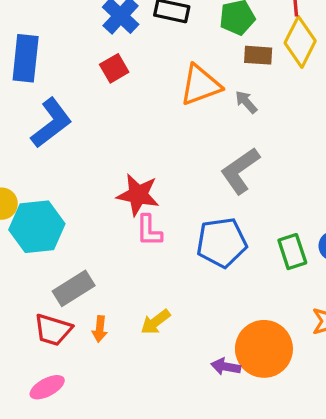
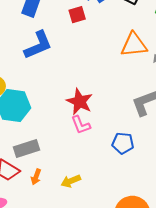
red square: (114, 68) -> (77, 15), moved
pink L-shape: (149, 231) -> (81, 125), turned -35
blue pentagon: (222, 243) -> (123, 143), size x0.7

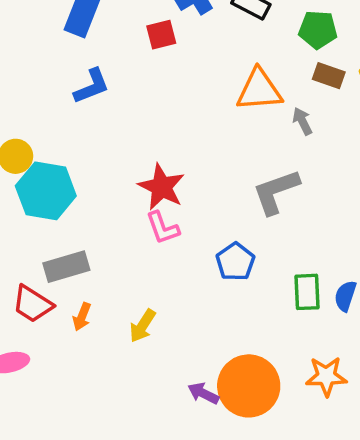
blue L-shape: (38, 45) -> (92, 86), size x0.7
blue pentagon: (123, 143) -> (235, 262), turned 30
yellow arrow: (71, 181) -> (143, 326), turned -36

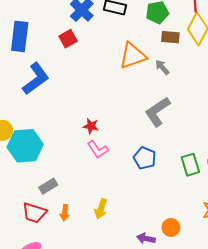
blue L-shape: (92, 86) -> (36, 79), size x1.4
red star: (162, 187) -> (91, 126), size x0.6
gray rectangle: (66, 267) -> (48, 186), size x0.7
orange circle: (249, 386) -> (171, 227), size x0.5

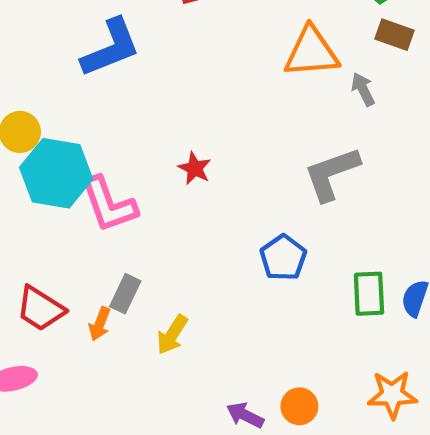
pink L-shape: (98, 149) -> (109, 204), moved, size x1.4
gray rectangle: (48, 186) -> (125, 294), moved, turned -48

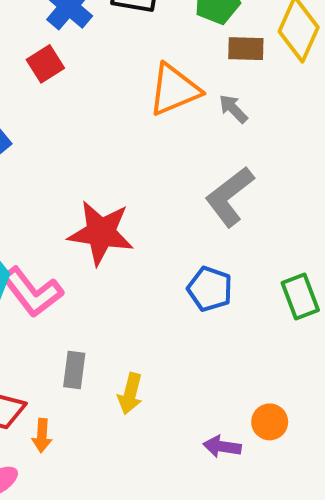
red star: (195, 168) -> (101, 233), size x2.0
orange arrow: (100, 324) -> (42, 436), moved

